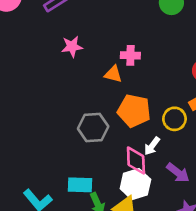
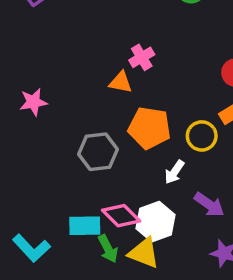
pink star: (72, 47) -> (33, 102), moved
pink cross: (130, 55) -> (142, 57), turned -30
pink diamond: (136, 161) -> (121, 216), moved, turned -40

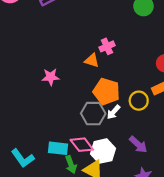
pink star: (33, 102) -> (51, 77), moved
gray hexagon: (98, 152) -> (93, 114), moved
white arrow: (174, 172) -> (114, 112), moved

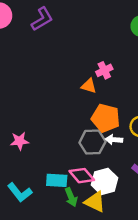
pink star: (51, 77) -> (20, 141), moved
white arrow: (114, 112) -> (114, 140), turned 56

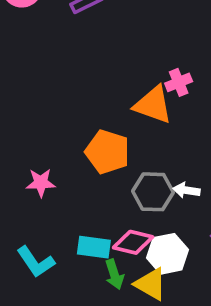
orange triangle: (89, 86) -> (153, 105), size x1.6
orange pentagon: (106, 118) -> (107, 152), moved
pink diamond: (82, 176) -> (133, 242), turned -40

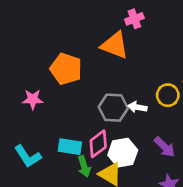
pink cross: (179, 82) -> (134, 19), moved
orange pentagon: (107, 152) -> (66, 69), moved
pink diamond: (133, 242) -> (98, 144), turned -52

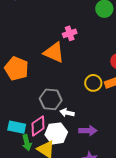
yellow circle: (168, 95) -> (93, 83), moved
white arrow: (137, 107) -> (67, 113), moved
purple arrow: (165, 147) -> (88, 131), turned -48

